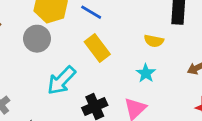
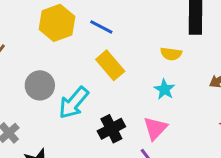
gray circle: (37, 39) -> (40, 85), moved

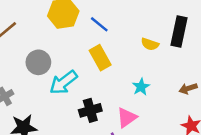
yellow semicircle: (171, 54) -> (150, 44), moved

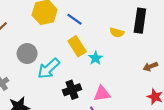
cyan star: (141, 87) -> (96, 58), moved
pink triangle: (127, 117) -> (102, 94), turned 30

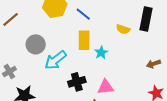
yellow rectangle: (77, 46) -> (84, 40), turned 30

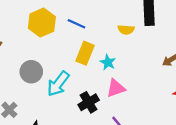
yellow rectangle: (84, 40) -> (85, 53), turned 36
pink triangle: (105, 87) -> (116, 88), moved

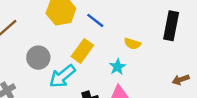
yellow semicircle: (126, 30) -> (132, 44), moved
yellow rectangle: (85, 53) -> (82, 51), moved

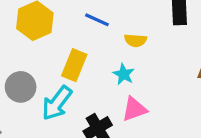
blue line: (95, 20) -> (97, 20), moved

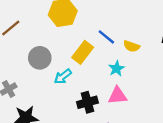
blue line: (97, 20) -> (106, 37), moved
cyan arrow: (57, 103) -> (63, 76), size x0.7

